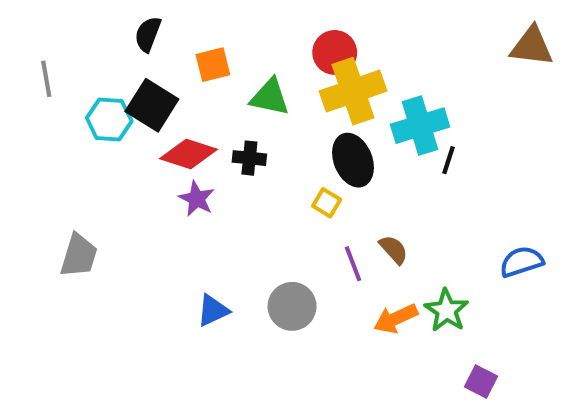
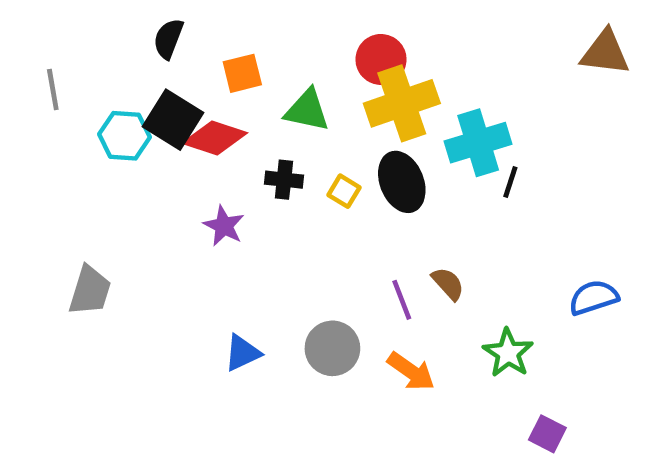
red diamond: (188, 154) -> (215, 138), moved
yellow square: (327, 203) -> (344, 191), moved
orange arrow: (396, 319) -> (411, 371), moved, turned -120

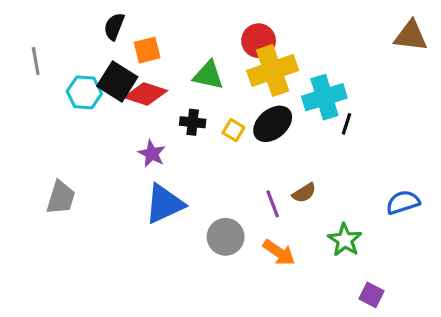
orange square: (242, 73) -> (147, 50), moved
black ellipse: (402, 182) -> (273, 124), turned 72
brown semicircle: (448, 284) -> (304, 193), turned 100
blue triangle: (242, 353) -> (164, 204), moved, size x1.6

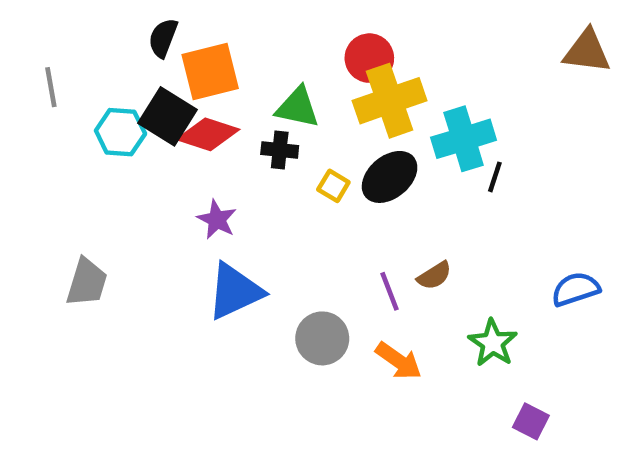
orange square: (147, 50) -> (210, 72), size x1.5
black cross: (193, 122) -> (280, 150), moved

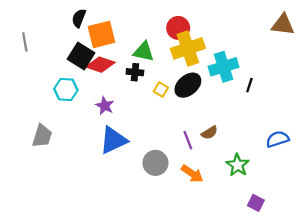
cyan hexagon: (120, 132) -> (66, 89), moved
black line: (495, 177) -> (249, 85), moved

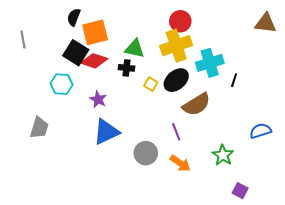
red circle: (178, 28) -> (180, 21), moved
brown semicircle: (209, 133) -> (197, 104), moved, size x1.8

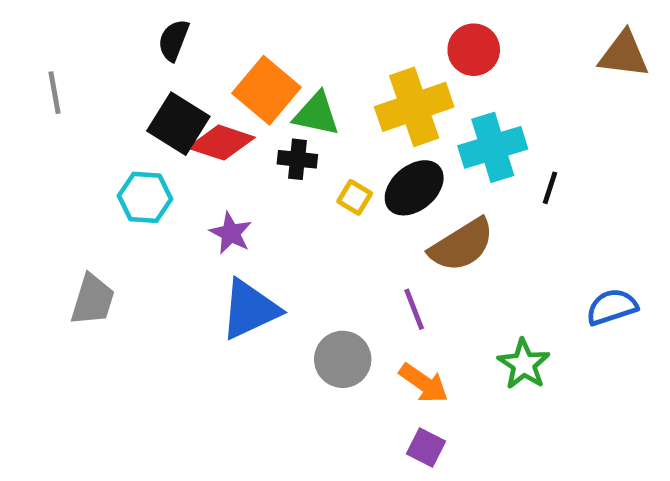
red circle: (180, 21) -> (474, 50), moved
orange square: (95, 32) -> (266, 90), moved, turned -36
purple square: (240, 191) -> (426, 447), moved

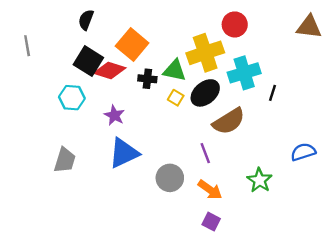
green triangle: (316, 114) -> (175, 71), moved
gray trapezoid: (93, 300) -> (65, 160), moved

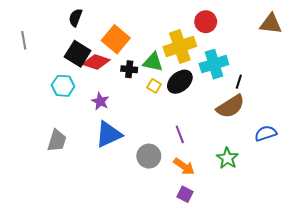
brown semicircle: (229, 121) -> (230, 106), moved

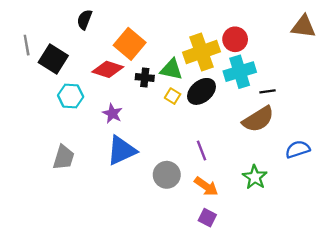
red circle: (206, 22) -> (235, 39), moved
black square: (78, 54) -> (53, 59), moved
black line: (239, 82) -> (268, 91), turned 64

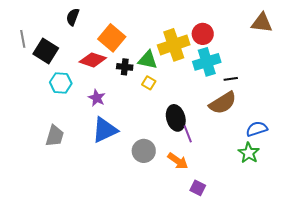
black ellipse: (201, 91) -> (176, 118), moved, turned -65
purple line: (201, 150) -> (188, 134), moved
green star: (255, 177) -> (249, 153), moved
purple square: (207, 218) -> (198, 188), moved

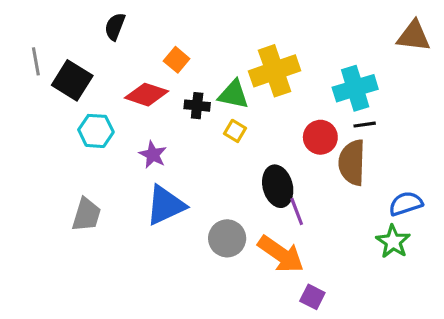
red circle: (203, 34) -> (320, 137), moved
orange square: (112, 38) -> (177, 60), size x0.6
cyan cross: (207, 62) -> (355, 88), moved
brown semicircle: (223, 103) -> (352, 163), turned 124
orange arrow: (178, 161) -> (281, 254), size x1.4

